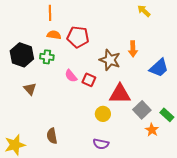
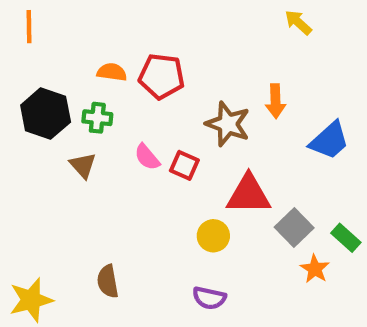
orange line: (50, 13) -> (29, 27), moved
brown triangle: (30, 89) -> (83, 165), moved

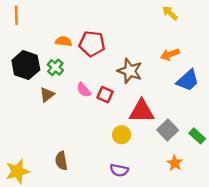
orange arrow: (275, 101) -> (170, 54), moved, turned 72
green cross: (97, 118) -> (55, 67), turned 35
brown triangle: (83, 165) -> (47, 95), turned 35
orange star: (315, 269) -> (175, 163), moved

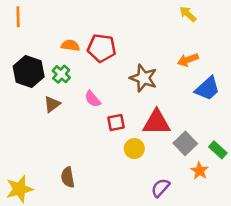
red square: (105, 95) -> (116, 122), moved, turned -35
orange star: (175, 163) -> (200, 171), moved
purple semicircle: (119, 170) -> (160, 188), moved, turned 120

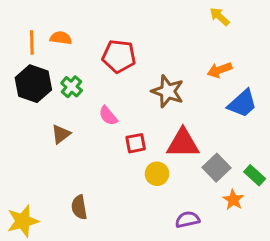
orange line: (18, 17) -> (32, 43), moved
orange semicircle: (70, 45) -> (61, 38), moved
brown triangle: (52, 104) -> (61, 134), moved
purple semicircle: (160, 188) -> (188, 220), turned 36

